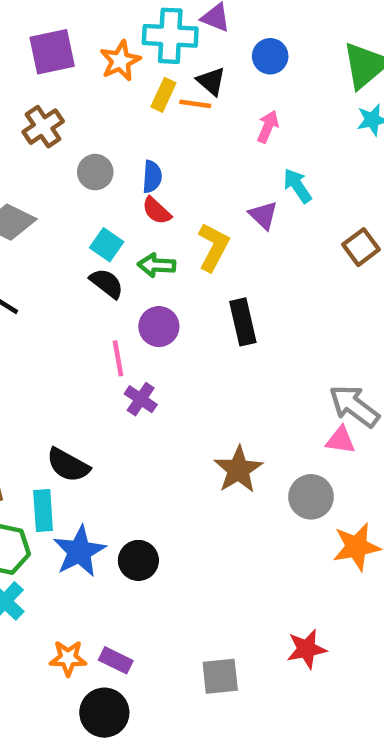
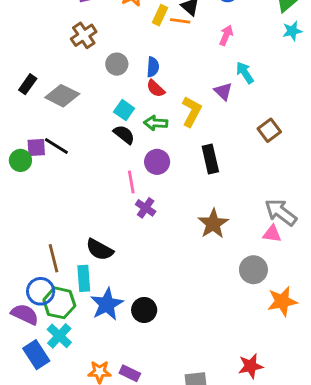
brown square: (361, 247) -> (269, 130), moved
brown star: (238, 470) -> (213, 224), moved

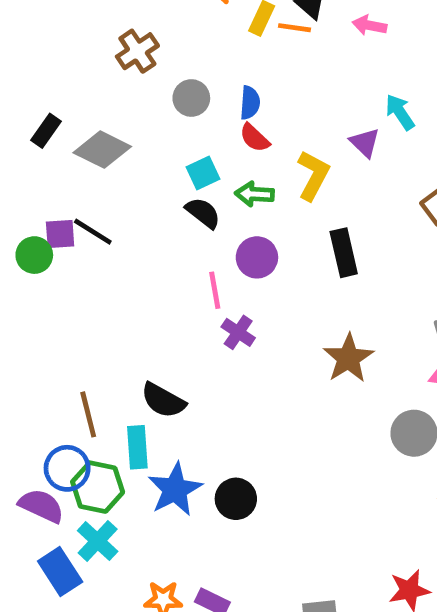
pink arrow: (226, 35) -> (369, 25), moved, turned -102
cyan square: (124, 110) -> (203, 173), turned 30

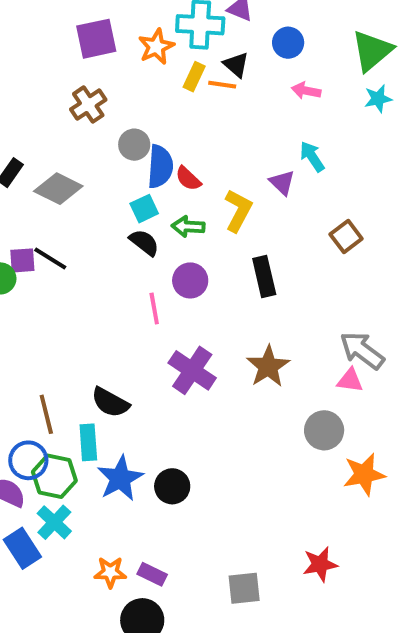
pink arrow: (369, 25) -> (306, 91), moved
blue semicircle: (250, 103) -> (160, 167), moved, size x1.5
purple cross: (238, 332) -> (192, 370), moved, size x1.6

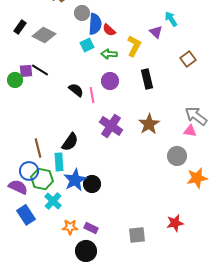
black semicircle: (144, 242) -> (76, 90), moved
black semicircle: (110, 402) -> (70, 142), turned -84
black circle: (172, 486) -> (92, 184), moved
cyan cross: (54, 522) -> (53, 201), moved

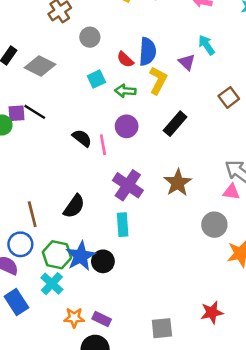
blue semicircle: (95, 24) -> (148, 52), moved
black rectangle: (147, 79) -> (175, 124), turned 54
cyan rectangle: (59, 162) -> (123, 225), moved
green hexagon: (42, 179) -> (57, 255), moved

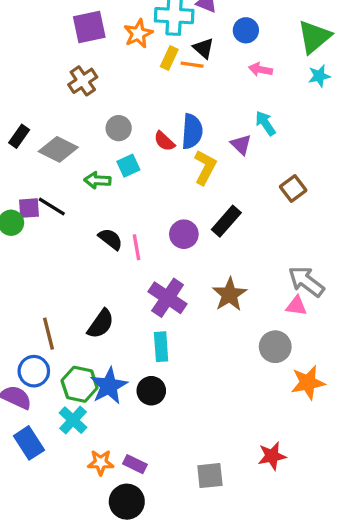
gray circle: (90, 37) -> (119, 128), moved
green arrow: (125, 91) -> (97, 180), moved
purple circle: (127, 126) -> (184, 234), moved
black circle: (103, 261) -> (151, 391), moved

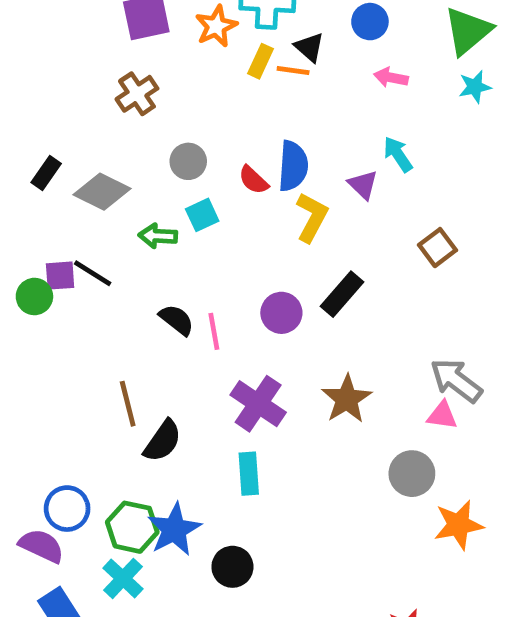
brown line: (49, 334) -> (128, 404), moved
black circle: (151, 391) -> (232, 567), moved

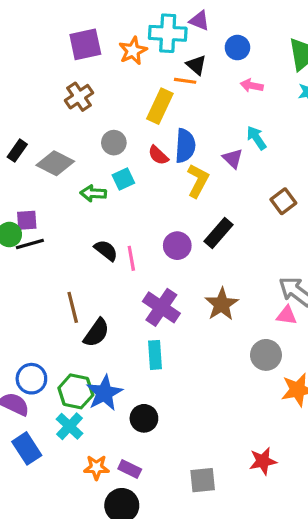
yellow rectangle: (260, 61) -> (160, 106), moved, size x1.5
black line: (93, 273) -> (30, 244), moved, turned -48

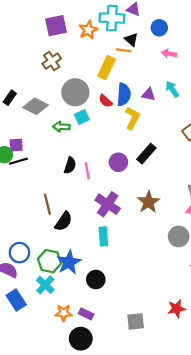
gray circle: (114, 143) -> (75, 92), size x1.6
purple triangle: (233, 158) -> (149, 94), moved, turned -32
black semicircle: (106, 250) -> (70, 165), turned 70

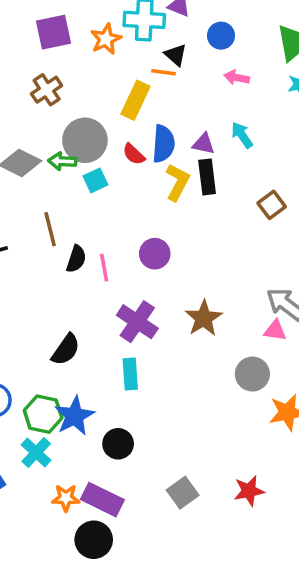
green arrow: (61, 127) -> (62, 161), moved
black rectangle: (146, 154) -> (207, 177), moved, turned -48
brown line: (47, 204) -> (50, 229), moved
purple rectangle: (86, 314) -> (102, 500), size x1.6
gray square: (136, 321) -> (183, 493), moved, turned -30

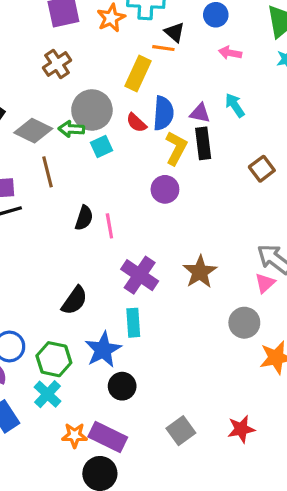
brown line: (50, 229) -> (48, 172), moved
purple circle: (155, 254) -> (165, 189), moved
pink triangle: (275, 330) -> (265, 283), turned -50
blue star: (74, 416) -> (103, 350), moved

